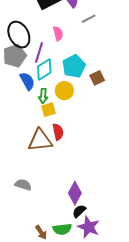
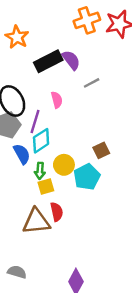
cyan pentagon: (74, 66) -> (87, 177), moved

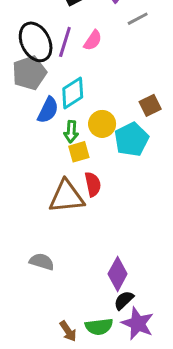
pink semicircle: (57, 100) -> (93, 40), turned 49
purple line: (35, 121) -> (65, 42), moved
blue semicircle: (22, 154) -> (48, 110), turned 55

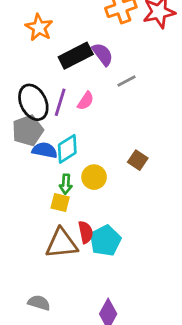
brown square: (150, 105) -> (138, 160), turned -30
blue semicircle: (48, 110) -> (45, 150), moved, turned -105
cyan pentagon: (131, 139) -> (105, 241), moved
yellow square: (79, 152) -> (60, 202), moved, turned 30

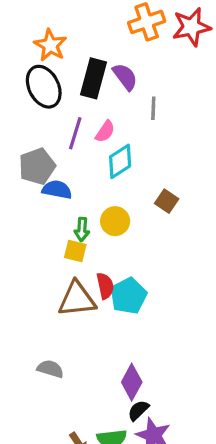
black rectangle: (76, 56) -> (94, 78), turned -48
gray line: (127, 81) -> (153, 108), turned -60
black ellipse: (33, 102) -> (44, 87), moved
cyan diamond: (67, 149) -> (120, 161), moved

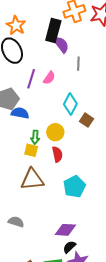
black rectangle: (94, 78) -> (53, 30), moved
cyan diamond: (120, 161) -> (70, 104), moved, turned -30
red semicircle: (105, 286) -> (57, 154), moved
cyan pentagon: (128, 296) -> (74, 187), moved
purple diamond: (132, 382) -> (65, 230), turned 65

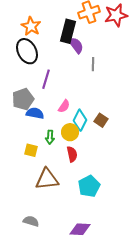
pink semicircle: (49, 78) -> (64, 106), moved
cyan diamond: (70, 104) -> (80, 120), moved
yellow square: (31, 150) -> (31, 150), moved

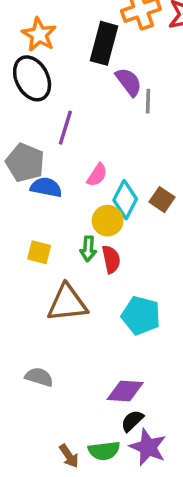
purple semicircle: (76, 45) -> (129, 82), moved
gray pentagon: (23, 99) -> (25, 163), turned -30
green arrow: (50, 137) -> (88, 249), moved
cyan pentagon: (89, 186) -> (141, 315), turned -30

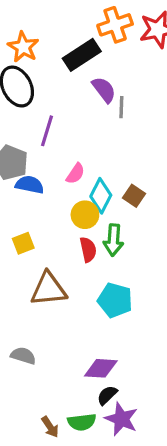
black rectangle: (104, 43) -> (82, 55), turned 42
green arrow: (88, 249) -> (113, 240), moved, size x1.4
yellow square: (39, 252) -> (23, 243), turned -35

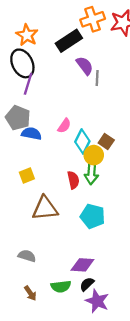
purple line: (47, 131) -> (28, 84), moved
yellow circle: (85, 215) -> (94, 155), moved
green semicircle: (82, 422) -> (61, 286), moved
brown arrow: (50, 427) -> (30, 293), moved

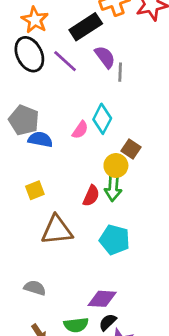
purple line: (28, 84) -> (65, 61), moved, turned -65
cyan diamond: (82, 142) -> (102, 119), moved
red semicircle: (73, 180) -> (91, 196), turned 36

